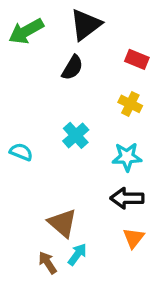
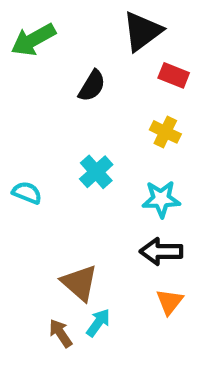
black triangle: (86, 25) -> (142, 31), moved

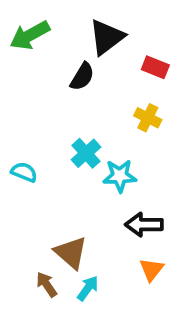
black triangle: (142, 31) -> (107, 37), moved
cyan star: (161, 199) -> (120, 176), moved
brown arrow: (61, 333) -> (47, 284), moved

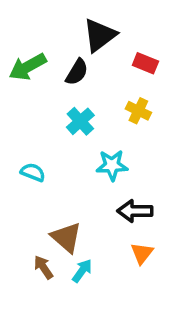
green arrow: (30, 35) -> (28, 67), moved
cyan cross: (86, 153) -> (80, 121), moved
cyan semicircle: (24, 172) -> (33, 172), moved

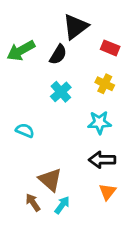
cyan star: (112, 165) -> (99, 122), moved

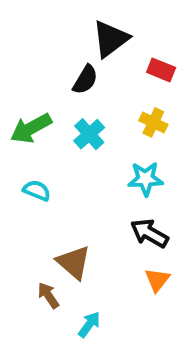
green arrow: (21, 51) -> (31, 128), moved
black arrow: (102, 160) -> (149, 233), turned 30
cyan arrow: (62, 205) -> (89, 325), moved

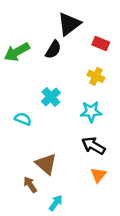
green arrow: (31, 128) -> (17, 52), moved
cyan cross: (89, 134) -> (51, 97), moved

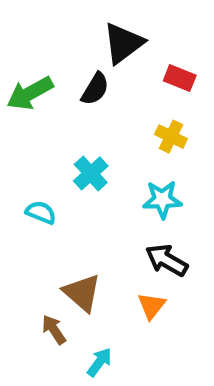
orange triangle: (98, 175) -> (151, 306), moved

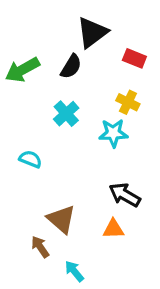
cyan cross: (91, 173) -> (66, 114), moved
cyan star: (162, 199) -> (113, 133), moved
orange triangle: (151, 306) -> (113, 229), turned 50
cyan arrow: (99, 362) -> (74, 271), turned -75

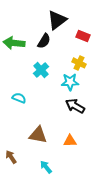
green arrow: (22, 70) -> (14, 43), turned 35
black arrow: (125, 195) -> (75, 106), moved
brown triangle: (61, 219) -> (38, 135), turned -30
brown arrow: (40, 247) -> (11, 157), moved

